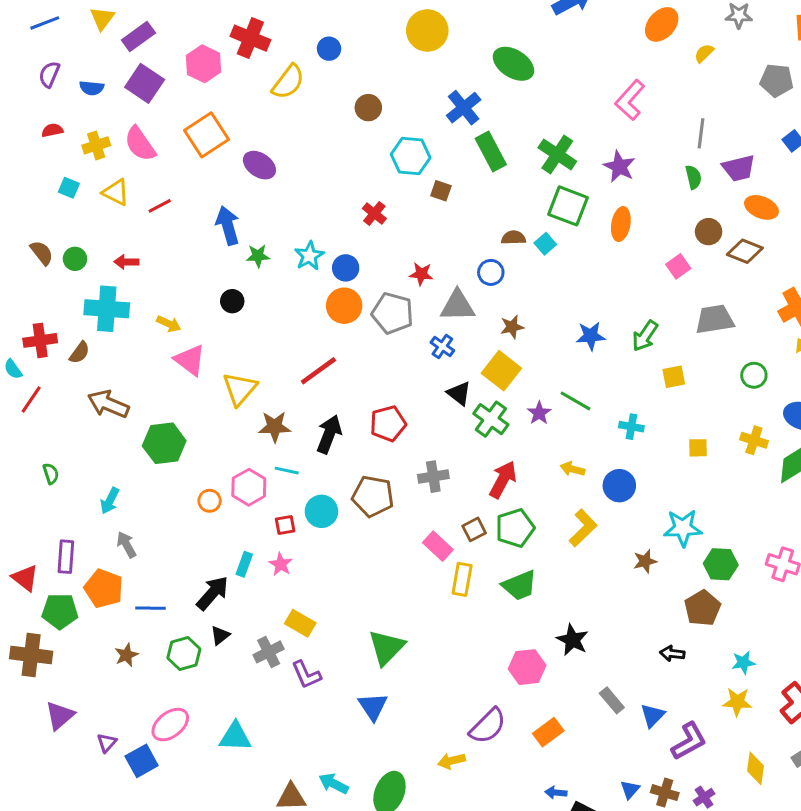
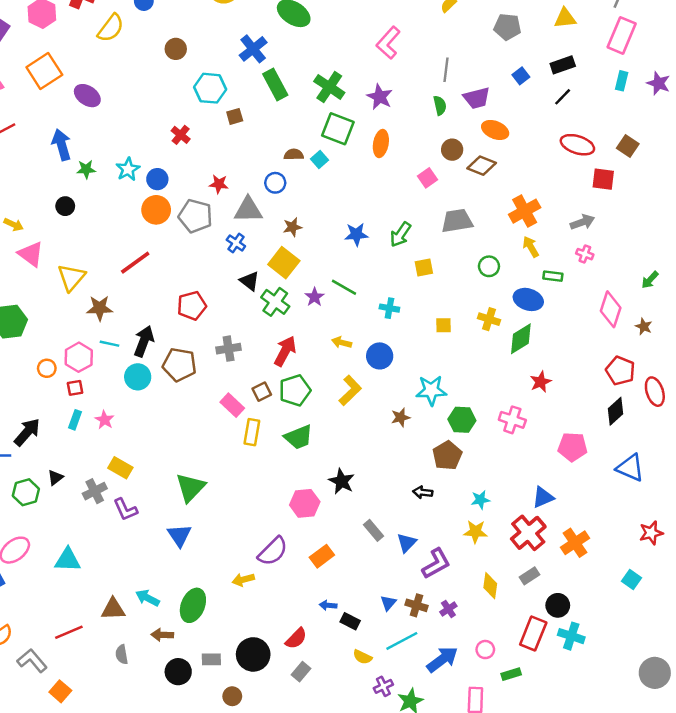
brown square: (441, 191) -> (235, 116), turned -35
black arrow: (329, 434) -> (144, 341), moved
red square: (285, 525) -> (75, 388), moved
black arrow: (213, 593) -> (27, 432), moved

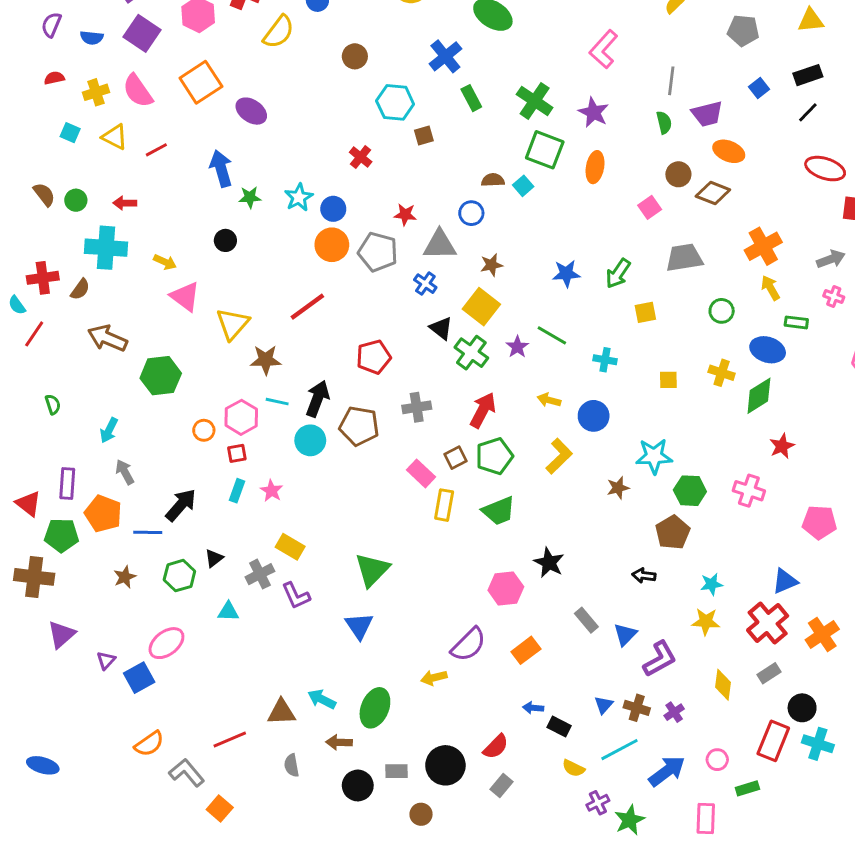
green rectangle: (275, 85) -> (471, 98), size x0.7
cyan triangle: (68, 560) -> (228, 611), moved, size x0.7

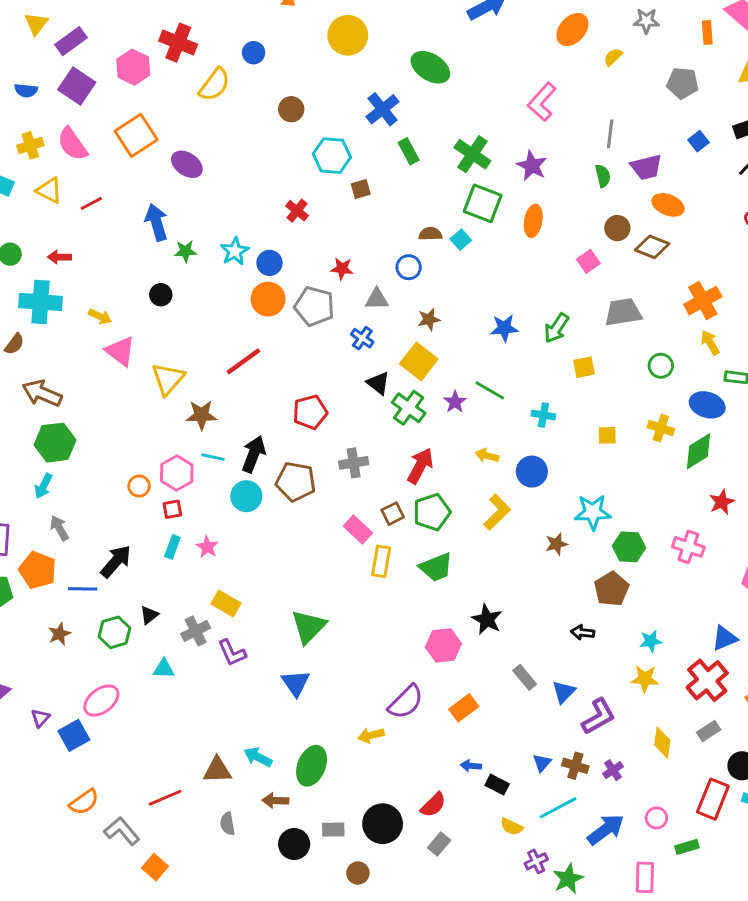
gray triangle: (440, 245) -> (377, 299), size x0.7
green hexagon: (161, 376) -> (55, 443), moved

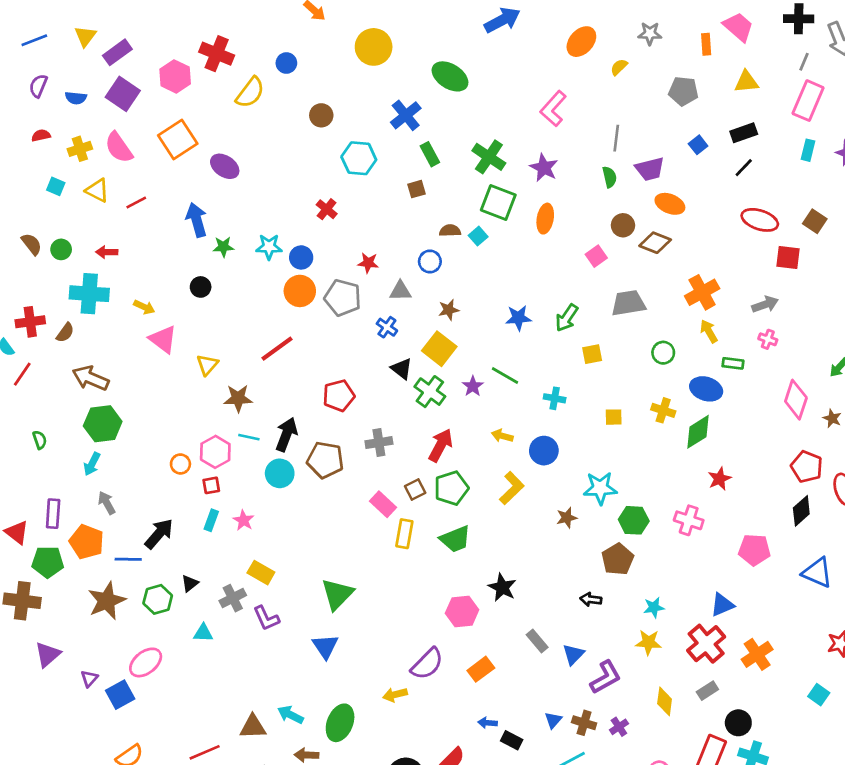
brown square: (361, 189) -> (416, 189), moved
cyan star: (235, 251) -> (269, 247), turned 30
yellow triangle: (168, 379) -> (207, 365), size x0.7
brown star: (59, 634) -> (107, 601), size x1.8

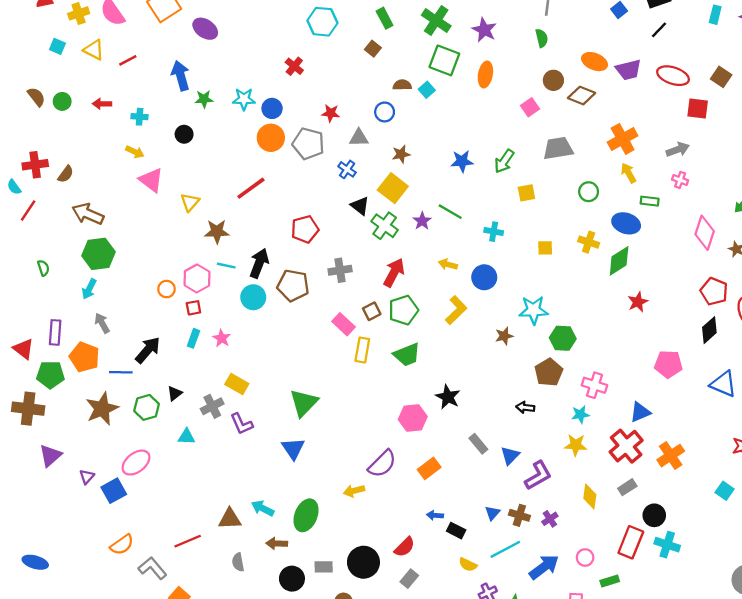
purple trapezoid: (650, 169) -> (628, 70), moved
brown square: (416, 189) -> (373, 49), turned -35
cyan cross: (89, 294) -> (140, 117), moved, size x0.5
pink cross: (689, 520) -> (594, 385), moved

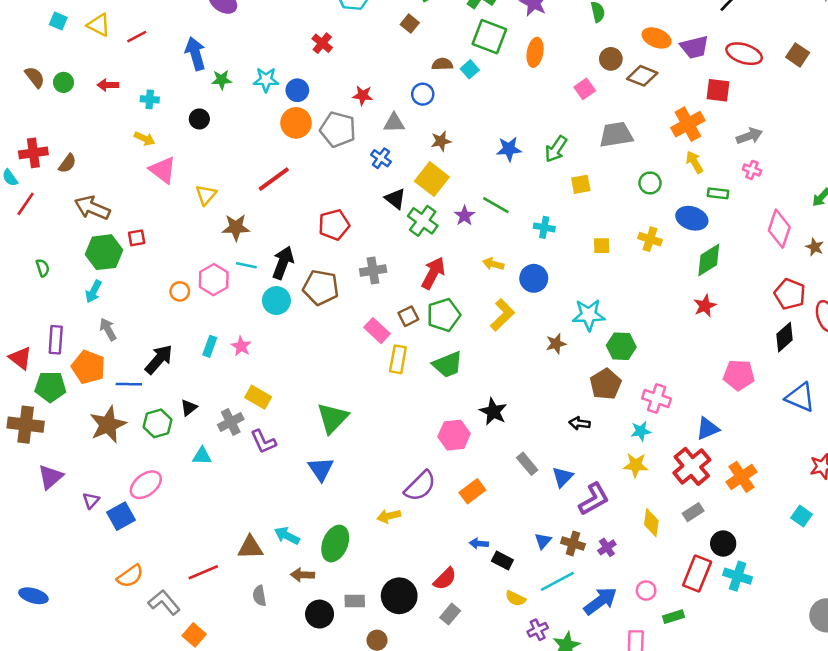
red square: (698, 108) -> (718, 90), moved
green diamond: (619, 261) -> (709, 260), moved
red square: (193, 308) -> (137, 238), moved

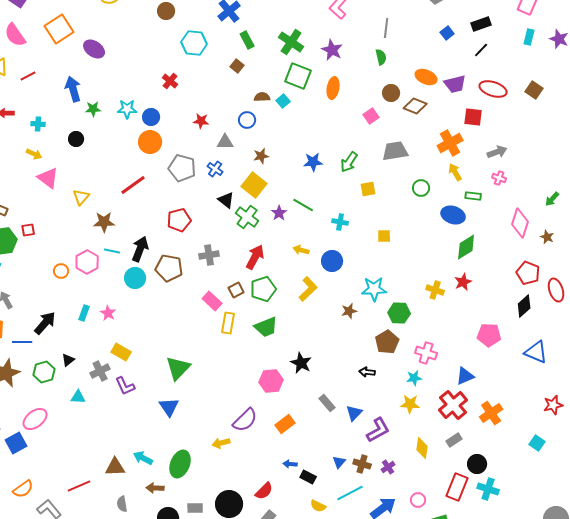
gray pentagon: (338, 129) -> (182, 168), moved
yellow cross: (650, 239) -> (435, 290), moved

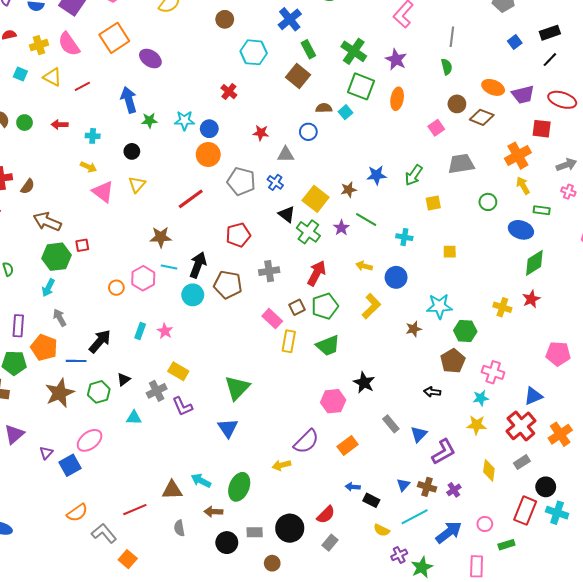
brown square: (237, 66) -> (298, 76), size x1.6
brown star: (261, 156) -> (349, 190), moved
yellow triangle: (81, 197) -> (137, 184), moved

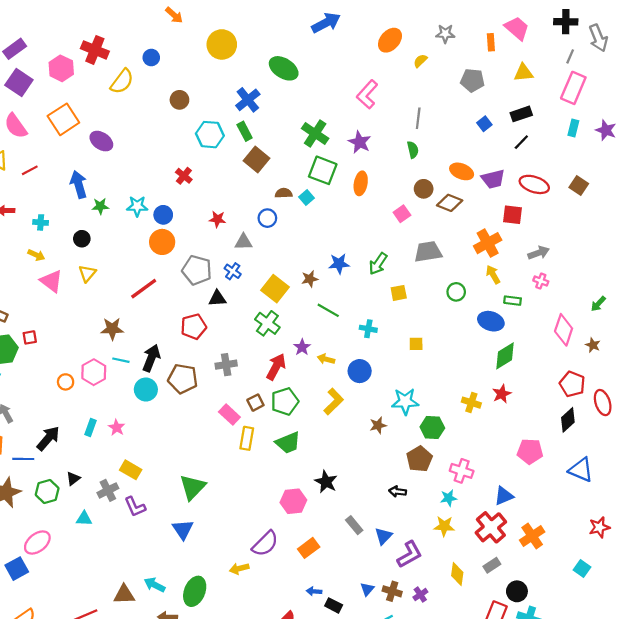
green rectangle: (308, 49) -> (245, 131), moved
black triangle: (287, 214) -> (217, 298), moved, turned -42
purple star: (341, 228) -> (302, 347), moved

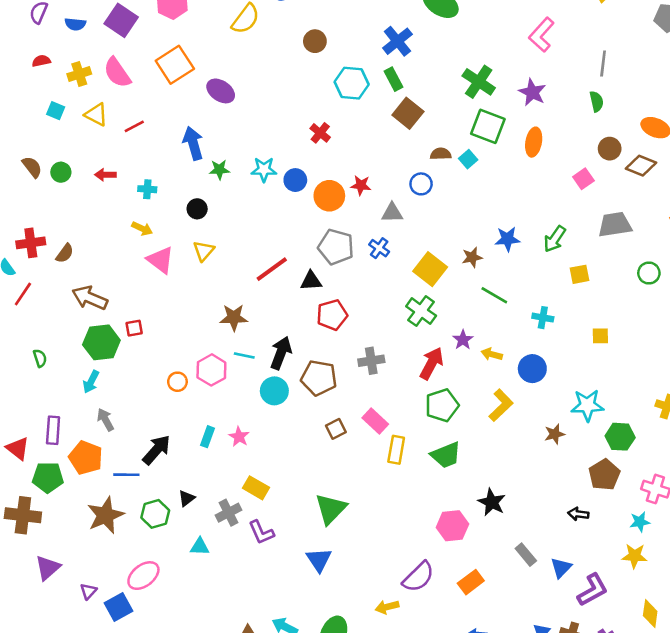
orange circle: (162, 242) -> (329, 196), moved
black triangle: (217, 298) -> (311, 281), moved
brown square: (255, 403) -> (336, 429), moved

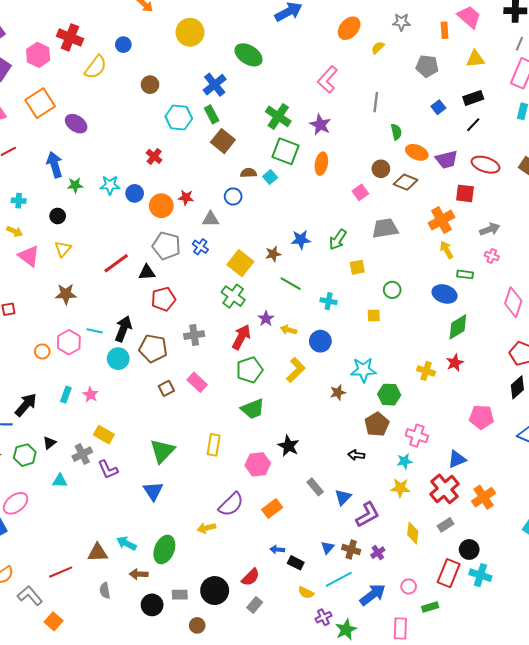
green semicircle: (597, 101) -> (396, 132), moved
green circle: (649, 273) -> (392, 290), moved
brown star: (234, 318) -> (66, 294), moved
yellow rectangle: (396, 450) -> (214, 445), moved

